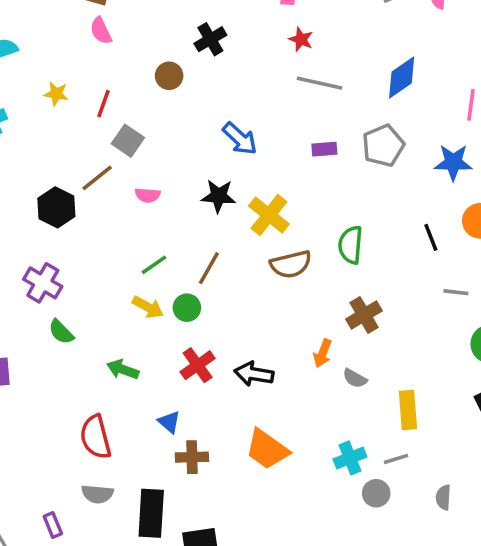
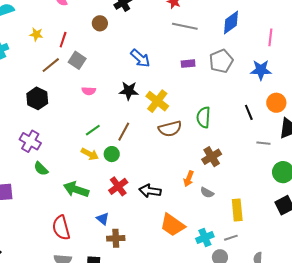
brown line: (97, 178) -> (51, 65), moved
green arrow: (123, 369) -> (76, 189), size x1.4
orange trapezoid: (267, 449) -> (172, 225), moved

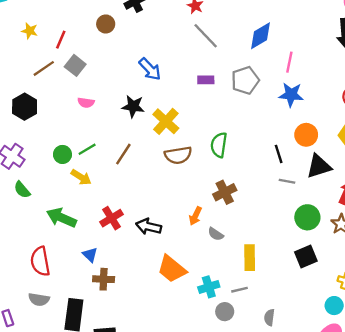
gray line: (185, 26) -> (206, 36), turned 30
pink line: (270, 37) -> (289, 62), moved
black line: (249, 112) -> (279, 154), moved
green circle: (112, 154) -> (62, 154), moved

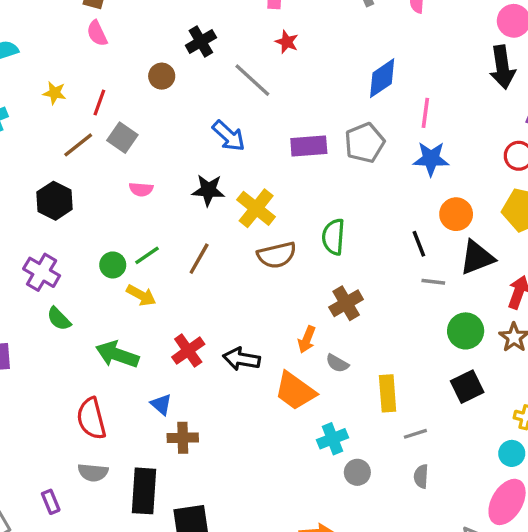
gray line: (206, 36) -> (252, 80), moved
purple rectangle: (206, 80) -> (309, 146), size x1.5
orange trapezoid: (172, 269) -> (295, 391), moved
gray line: (239, 290) -> (415, 434), moved

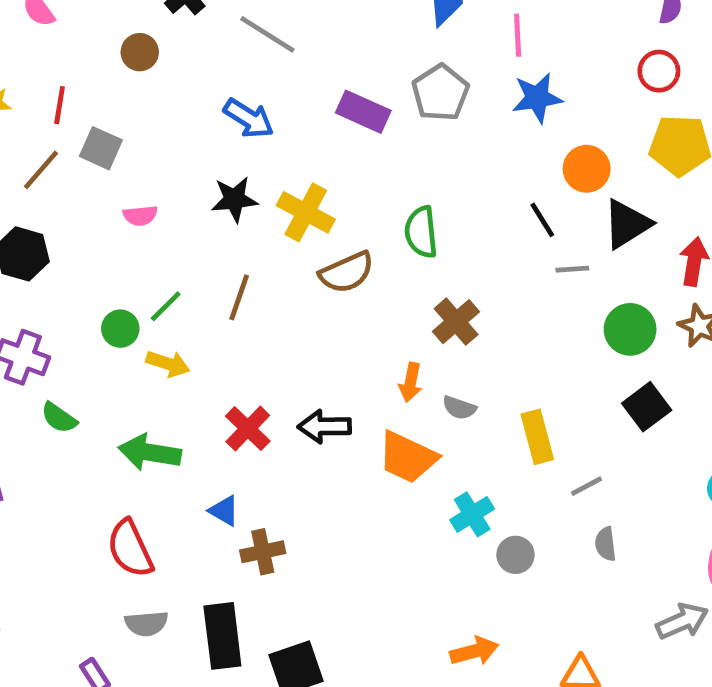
purple rectangle: (309, 146) -> (363, 112), turned 39

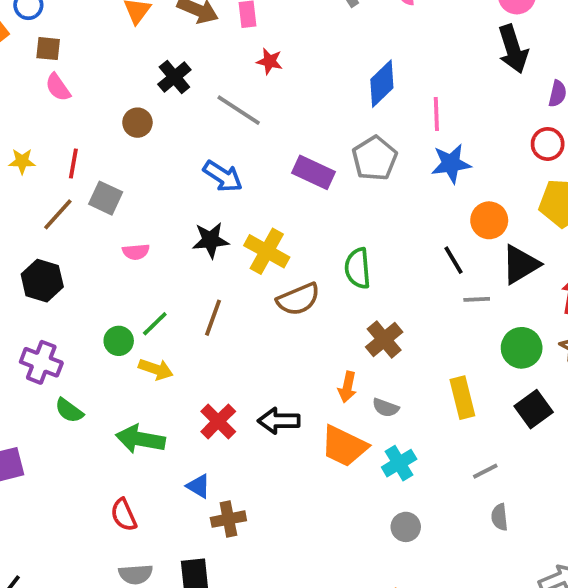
yellow rectangle: (537, 437) -> (462, 398), moved
cyan cross: (472, 514) -> (399, 463), moved
red semicircle: (130, 549) -> (124, 515), size x0.7
gray circle: (516, 555) -> (406, 527), moved

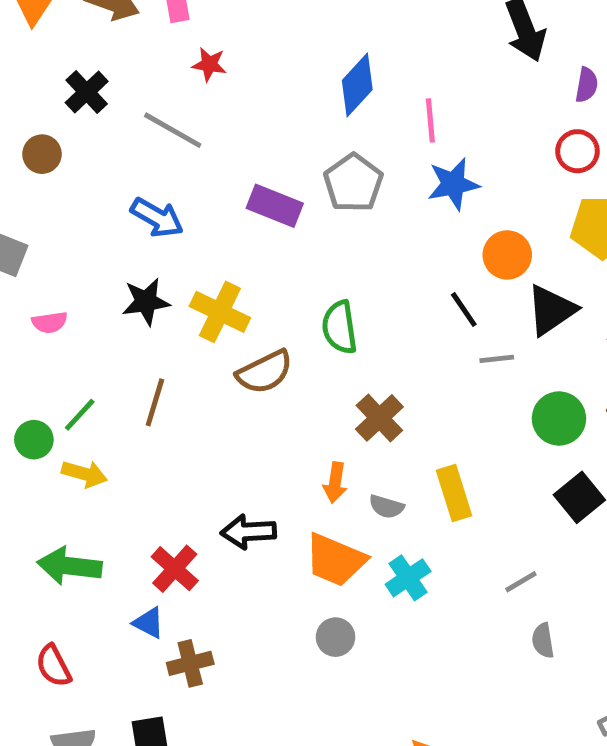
yellow rectangle: (462, 398) -> (454, 493), moved
red cross: (218, 421) -> (175, 569), moved
gray circle: (406, 527) -> (335, 637), moved

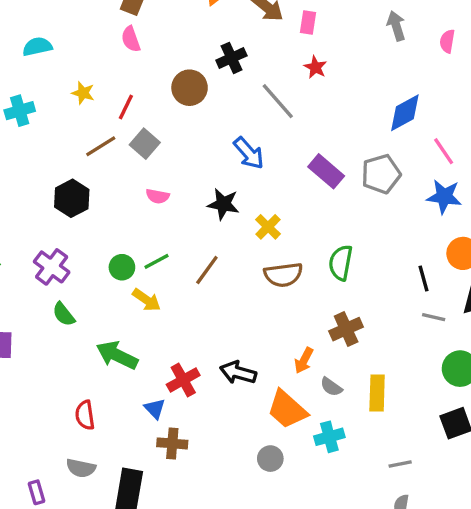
pink line: (430, 120) -> (444, 151), turned -48
brown circle: (42, 154) -> (190, 88), size x1.4
yellow cross: (220, 312) -> (268, 227), size x0.7

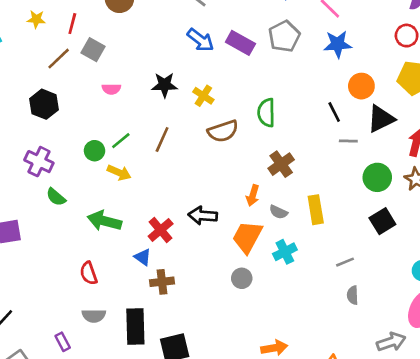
blue arrow: (249, 153) -> (200, 40), moved
orange trapezoid: (287, 409) -> (247, 237), turned 88

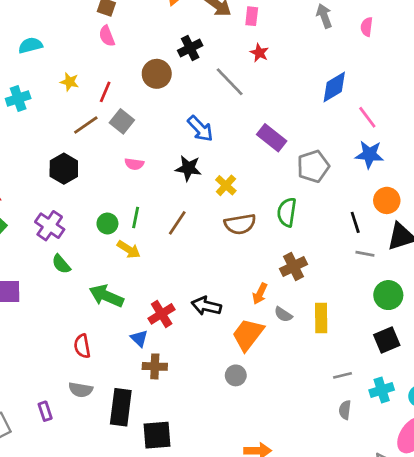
gray pentagon: (284, 36) -> (313, 166), moved
blue arrow: (200, 40) -> (200, 129), moved
green line: (121, 141) -> (136, 218), turned -48
cyan cross: (285, 252) -> (382, 390), moved

